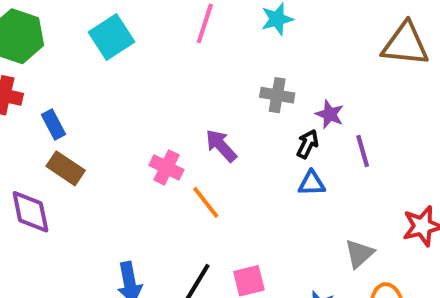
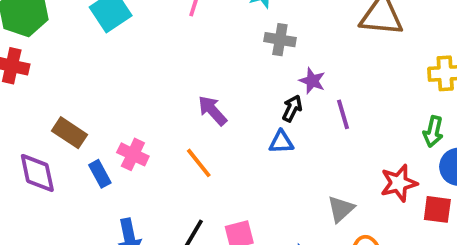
gray cross: (277, 95) -> (280, 40), moved
blue rectangle: (54, 125) -> (100, 174), moved
pink cross: (166, 167) -> (133, 154), moved
blue triangle: (312, 183) -> (281, 142), moved

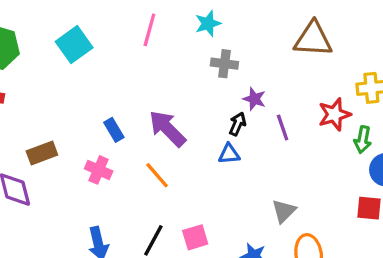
purple arrow: (212, 111) -> (167, 129), size x1.4
brown rectangle: (69, 133) -> (42, 153), turned -52
blue rectangle: (100, 174) -> (114, 130), moved
red star: (399, 183) -> (334, 114), moved

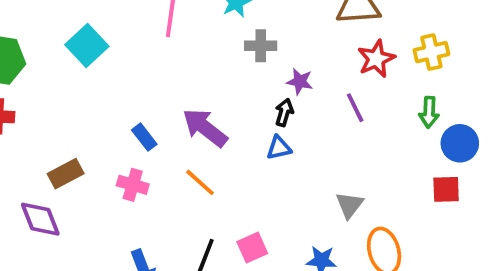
red star: (334, 114) -> (376, 59), moved
purple line: (283, 127) -> (355, 108), moved

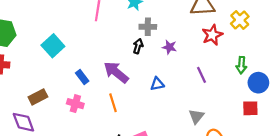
cyan square: (87, 46) -> (53, 46), moved
yellow cross: (431, 52) -> (240, 20), moved, turned -30
purple line: (355, 108) -> (202, 75), moved
black arrow: (284, 112) -> (138, 46), moved
orange line: (200, 182) -> (113, 103), turned 30

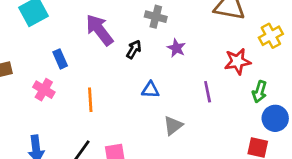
red star: (212, 35) -> (237, 61), moved
black arrow: (138, 46) -> (134, 49), moved
purple arrow: (116, 72) -> (99, 30), moved
gray triangle: (196, 116) -> (173, 126), moved

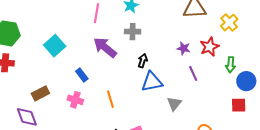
gray cross: (156, 17) -> (133, 32), moved
purple star: (176, 48) -> (184, 48), moved
black arrow: (134, 49) -> (143, 61), moved
blue triangle: (150, 90) -> (152, 82), size x1.6

